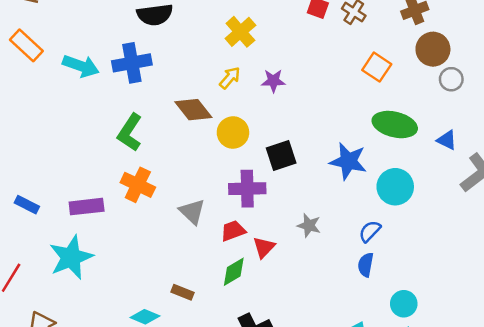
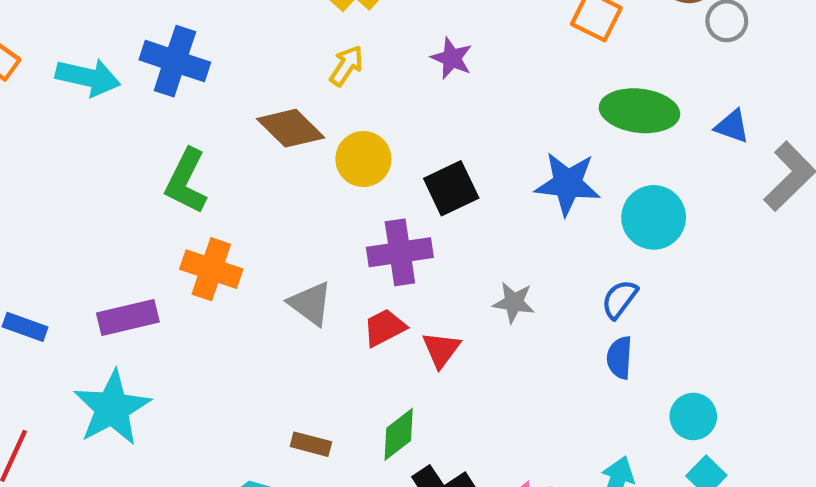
blue cross: (132, 63) -> (175, 61), turned 36
purple star: (273, 81) -> (452, 58), moved, turned 30
green diamond: (234, 272) -> (399, 434), moved

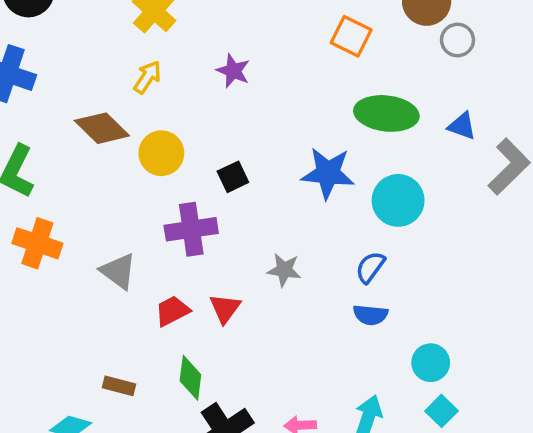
black square: (451, 188) -> (233, 177), size x0.7
red trapezoid: (385, 328) -> (172, 311), moved
blue semicircle: (620, 358) -> (370, 315), turned -88
green diamond: (399, 434) -> (190, 378), turned -45

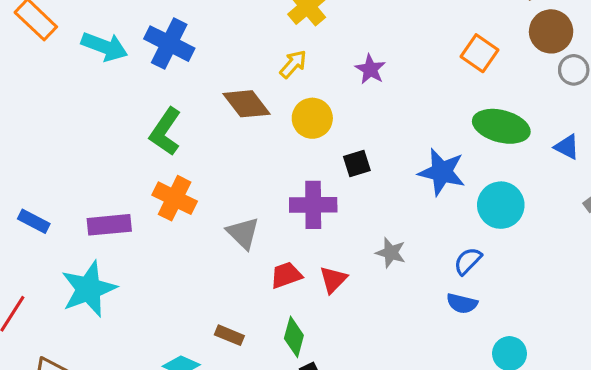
yellow circle: (161, 153) -> (312, 118), moved

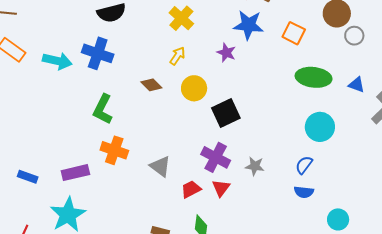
brown diamond: (246, 104) -> (151, 85), size x0.7
black square: (357, 164) -> (226, 113), size x1.6
blue star: (442, 172) -> (249, 25), moved
purple cross: (313, 205) -> (216, 157), moved, turned 36

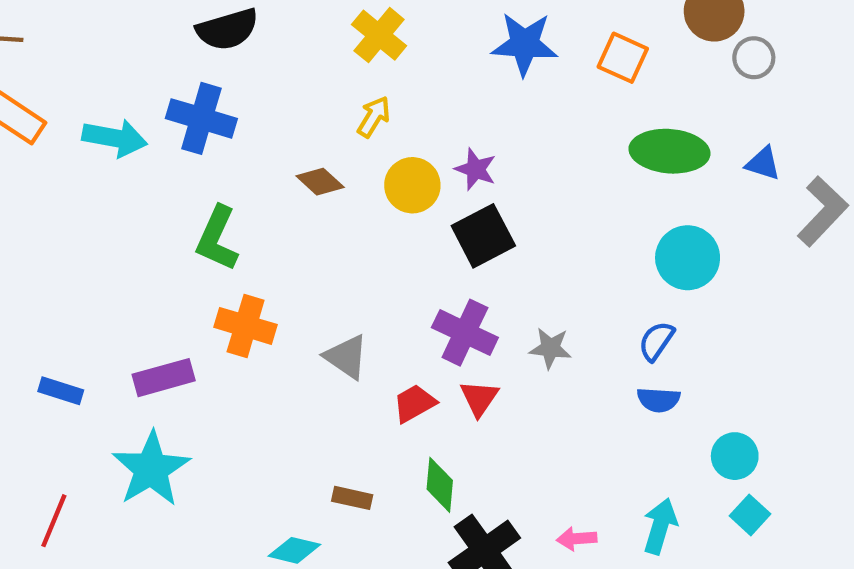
purple star: (226, 53) -> (476, 169), moved

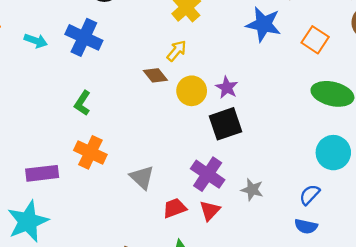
cyan arrow: (115, 138) -> (36, 41), size x0.7
brown diamond: (320, 182) -> (155, 75), moved
green L-shape: (217, 238) -> (82, 103), size x0.7

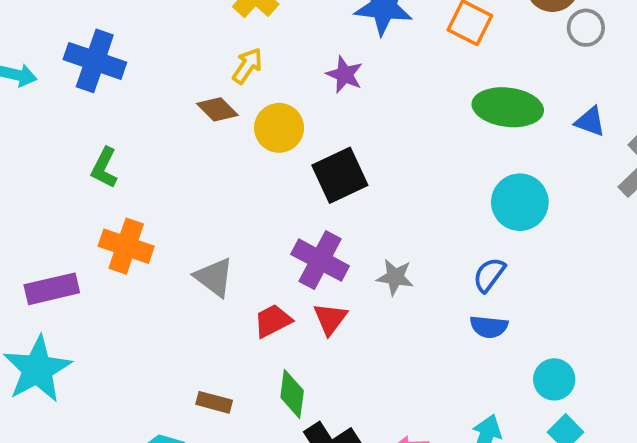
purple star: (227, 87) -> (345, 75), moved

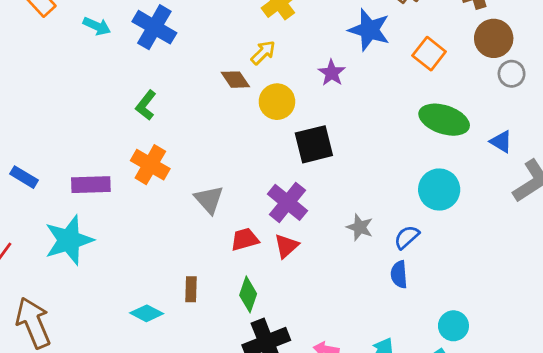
gray star: (395, 277) -> (360, 227), moved
blue semicircle: (489, 327) -> (399, 274), turned 68
cyan circle: (554, 379) -> (453, 326), moved
brown rectangle: (214, 402) -> (191, 289), turned 65

